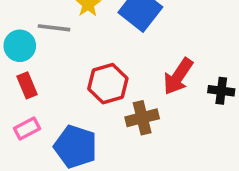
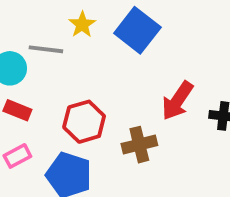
red hexagon: (108, 84) -> (84, 122), moved
red rectangle: (27, 85) -> (17, 110), turned -45

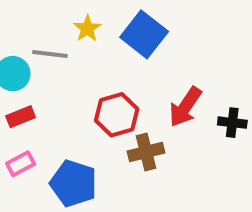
red rectangle: (17, 110) -> (21, 117), turned -44
red hexagon: (84, 122) -> (117, 115), moved

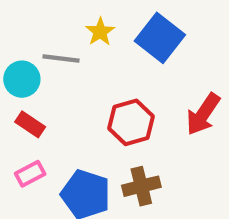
red rectangle: (21, 117) -> (30, 124), turned 56
brown cross: (146, 152) -> (141, 186), moved

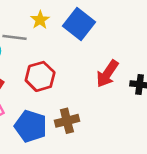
red hexagon: (131, 122) -> (40, 76), moved

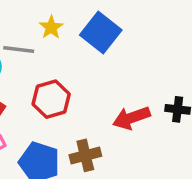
red arrow: (107, 74) -> (131, 118), moved, turned 36

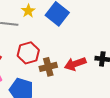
brown cross: (85, 155) -> (48, 67), moved

